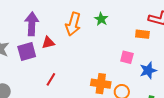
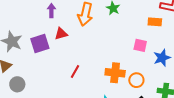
purple arrow: (32, 24) -> (51, 11), moved, size x0.6
red line: (51, 79) -> (75, 71), moved

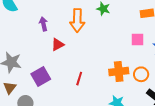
purple square: (40, 44) -> (41, 76), moved

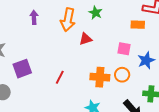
red triangle: (58, 45) -> (86, 39), moved
orange circle: (141, 74) -> (122, 75), moved

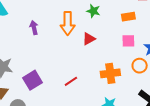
orange rectangle: (138, 25) -> (128, 17), moved
orange circle: (122, 75) -> (140, 66), moved
red line: (60, 77) -> (71, 81), turned 40

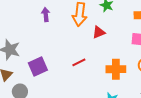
red line: (71, 81) -> (79, 62), moved

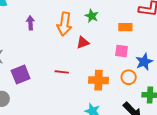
red line: (79, 62) -> (62, 72), turned 32

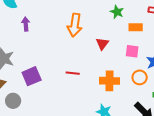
green star: (92, 16) -> (117, 12), moved
purple arrow: (30, 23) -> (26, 24), moved
red triangle: (83, 43) -> (102, 44), moved, turned -32

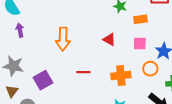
purple arrow: (26, 24) -> (20, 30), moved
orange arrow: (75, 25) -> (63, 39), moved
red triangle: (102, 44) -> (109, 39), turned -32

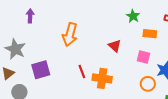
red line: (83, 72) -> (82, 72), turned 56
orange cross: (121, 76) -> (102, 78), moved

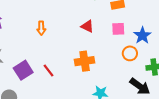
orange arrow: (70, 35) -> (41, 28), size x0.6
red line: (82, 72) -> (49, 70), moved

